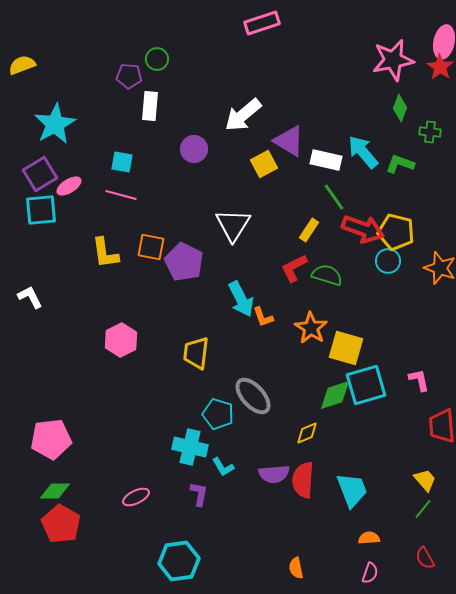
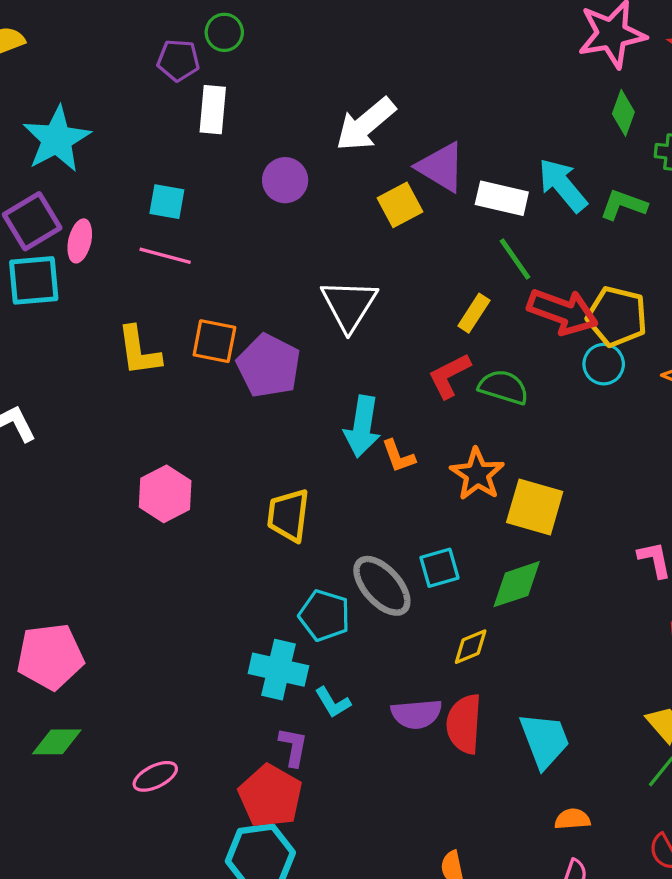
pink ellipse: (69, 186) -> (80, 241), turned -45
cyan arrow: (241, 299) -> (362, 427), turned 36
cyan square: (366, 385) -> (439, 568), moved, size x0.6
pink ellipse: (136, 497) -> (155, 776), moved
red pentagon: (61, 524) -> (270, 796), moved

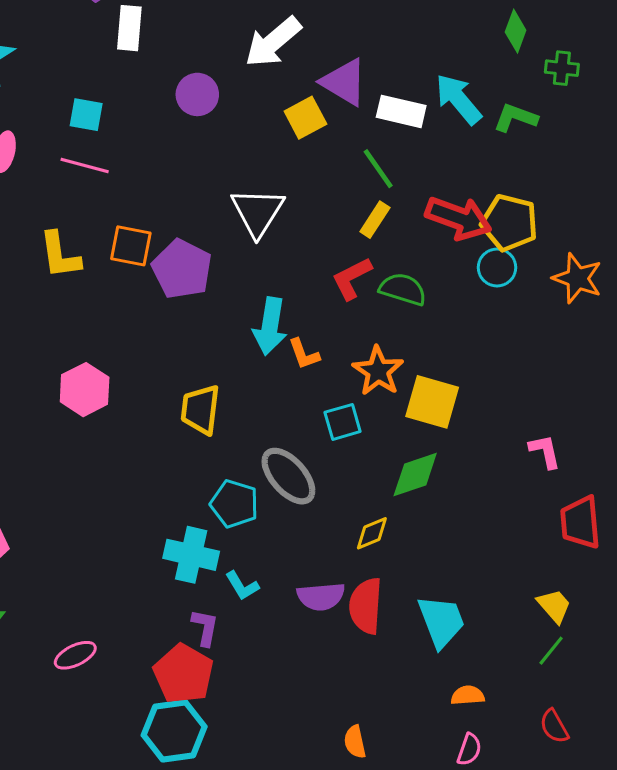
green line: (515, 259) -> (378, 169), moved
cyan square: (439, 568) -> (343, 422), moved

